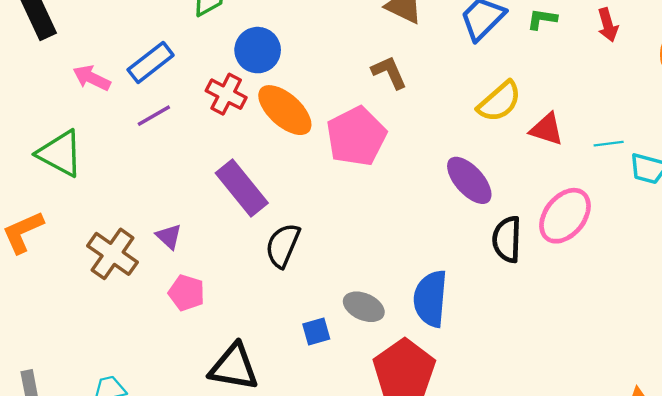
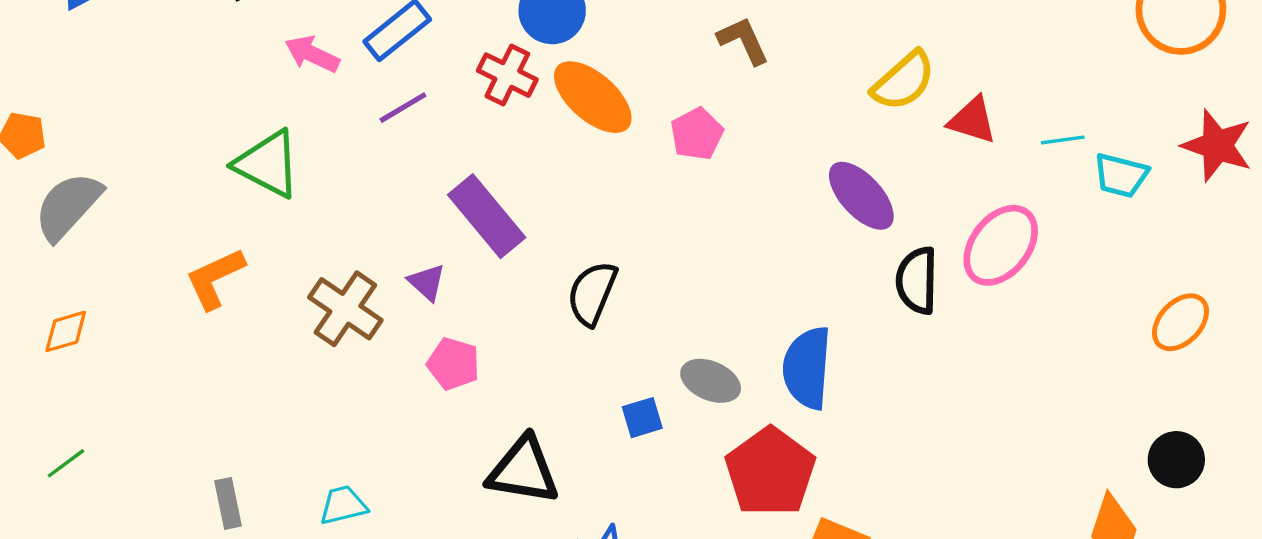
pink pentagon: (356, 136) -> (697, 134), size x0.6
purple rectangle: (242, 188) -> (487, 216), moved

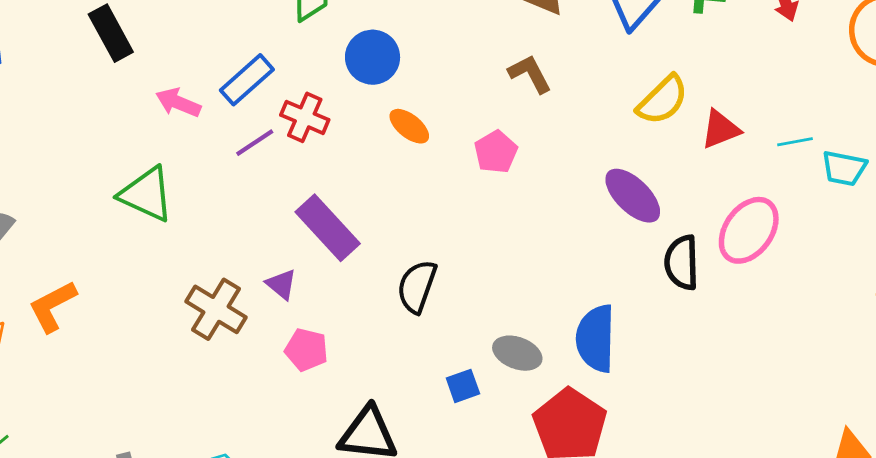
red cross: (507, 75) -> (305, 117), moved
orange ellipse: (593, 97) -> (409, 126), size x0.6
red triangle: (972, 120) -> (720, 129), turned -36
orange L-shape: (215, 278) -> (53, 306), moved

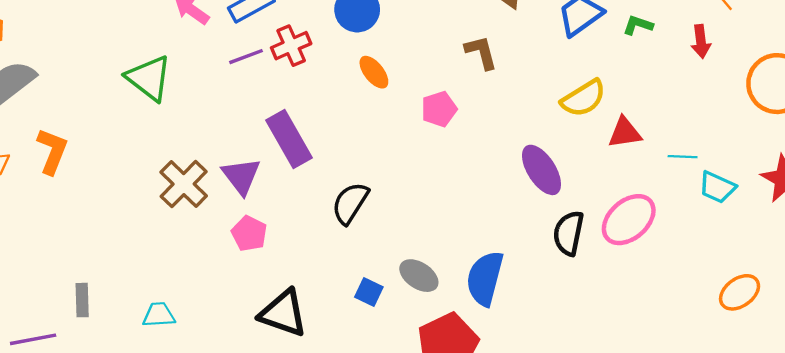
red cross: (305, 117) -> (291, 46), turned 30
purple triangle: (281, 284) -> (241, 176), size x1.5
orange L-shape: (53, 306) -> (52, 151), turned 126
blue square: (463, 386) -> (369, 292), turned 32

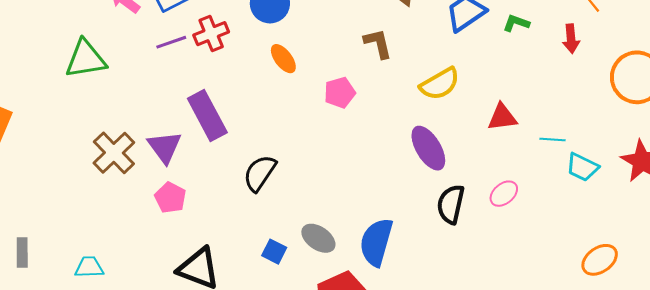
green triangle: (149, 78) -> (86, 59), turned -48
yellow semicircle: (583, 98) -> (440, 84), moved
pink ellipse: (629, 220) -> (504, 194), size x0.6

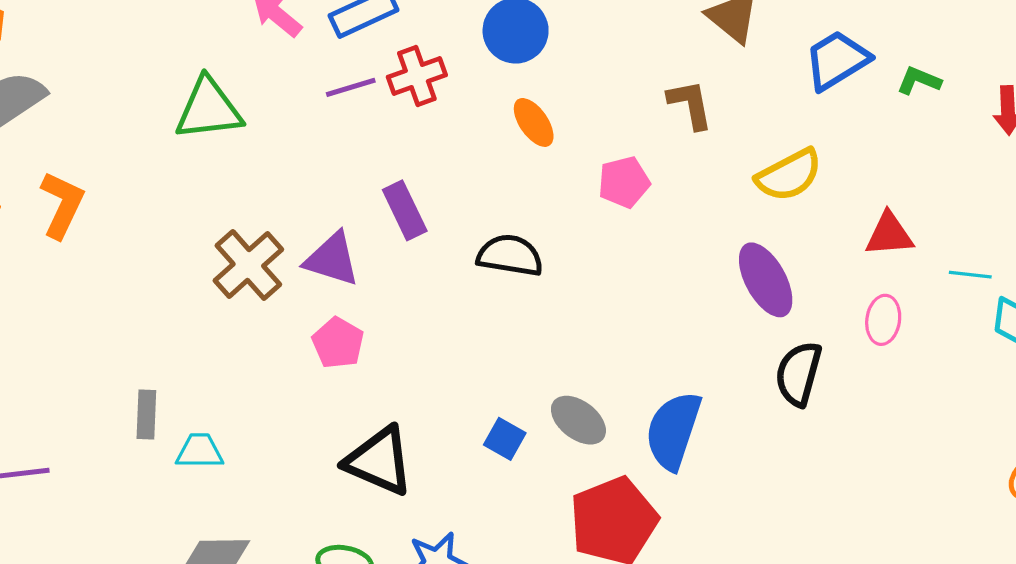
purple rectangle: (207, 115) -> (405, 210), size x0.7
purple triangle: (165, 147) -> (332, 259), turned -39
black semicircle: (260, 173) -> (510, 255), moved, turned 63
pink ellipse: (504, 194) -> (883, 320), moved, turned -44
gray rectangle: (22, 252) -> (146, 415), moved

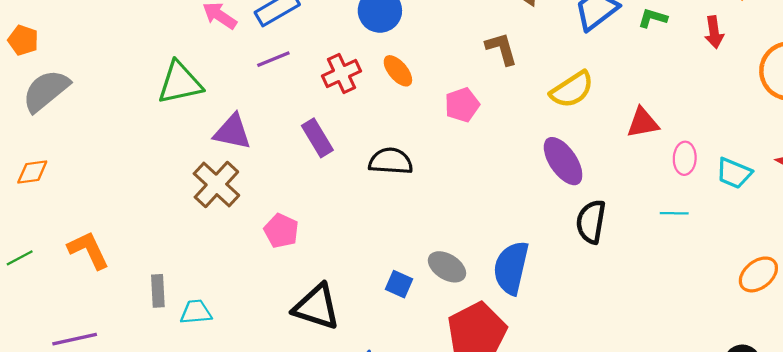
red cross: (417, 76) -> (341, 73), moved
orange L-shape: (62, 205) -> (88, 250), moved, turned -45
purple triangle: (332, 259) -> (232, 132), moved
cyan line: (970, 275) -> (674, 213), moved
pink ellipse: (883, 320) -> (685, 158), moved

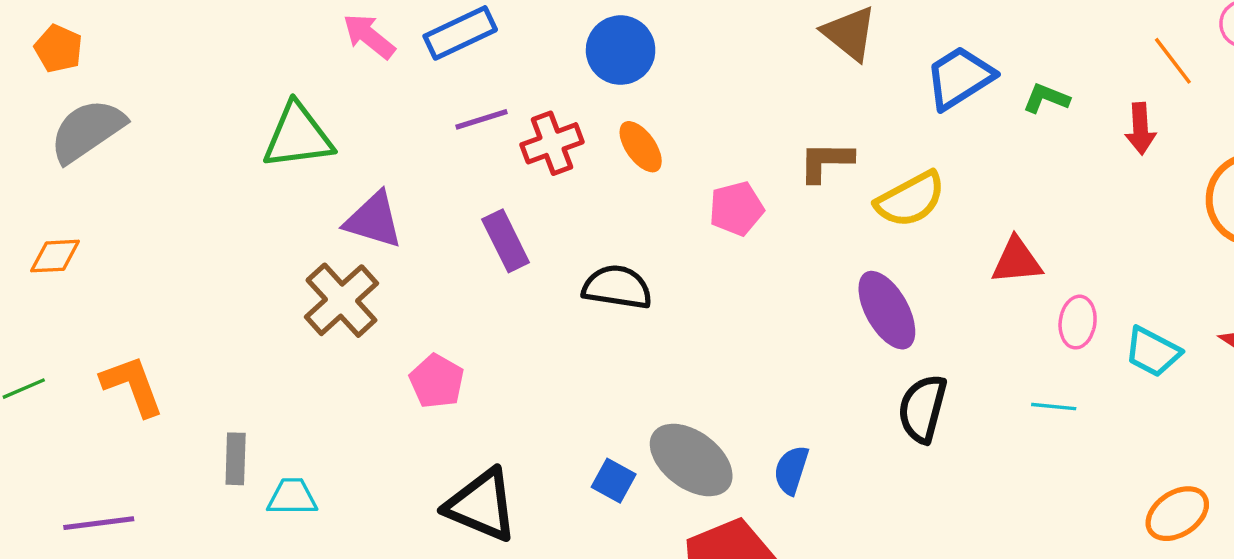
brown L-shape: (501, 49) -> (826, 161), moved, turned -78
purple line: (273, 59) -> (481, 119), moved
gray ellipse: (447, 267) -> (691, 460), size x1.4
blue semicircle: (511, 268) -> (791, 470), size x0.6

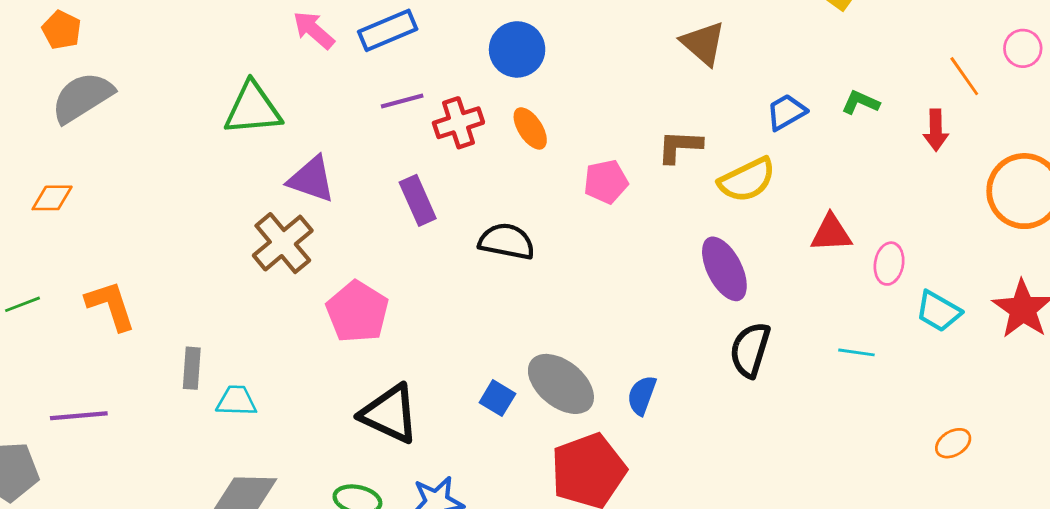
blue trapezoid: (960, 78) -> (786, 112), moved, size x0.7
pink ellipse: (1078, 322) -> (889, 264), moved
pink pentagon: (437, 381) -> (357, 312), size x1.4
orange ellipse: (1177, 514) -> (953, 443), size x0.7

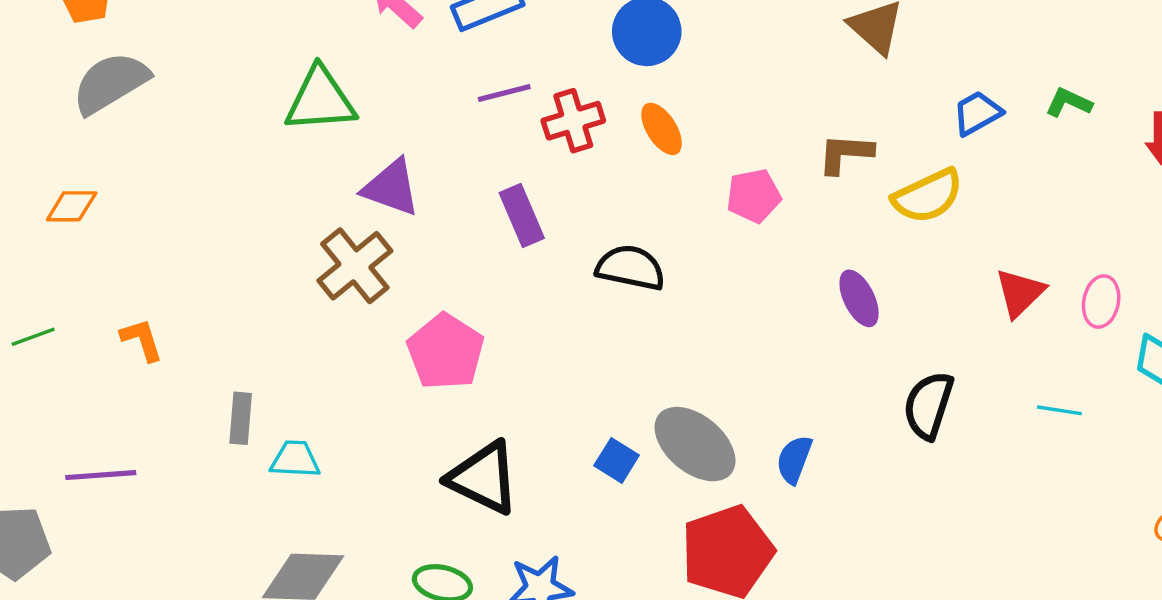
red triangle: (831, 233) -> (1020, 293), moved, turned -42
purple ellipse: (724, 269) -> (859, 298), moved, size x0.7
orange L-shape: (111, 305) -> (142, 340), size x0.7

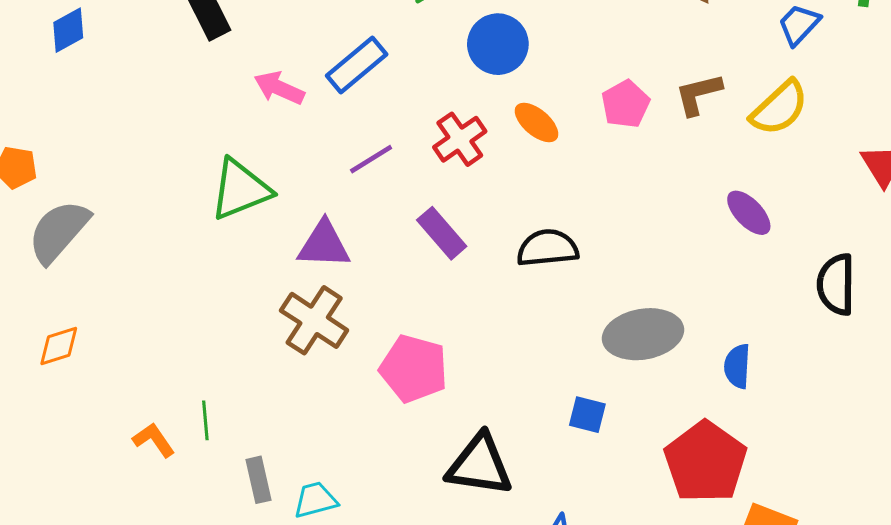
purple line: (504, 93) -> (371, 159), moved
pink pentagon: (754, 196) -> (625, 104), moved
green line: (33, 337) -> (205, 420), moved, turned -57
gray ellipse: (695, 444) -> (643, 334), moved, turned -32

